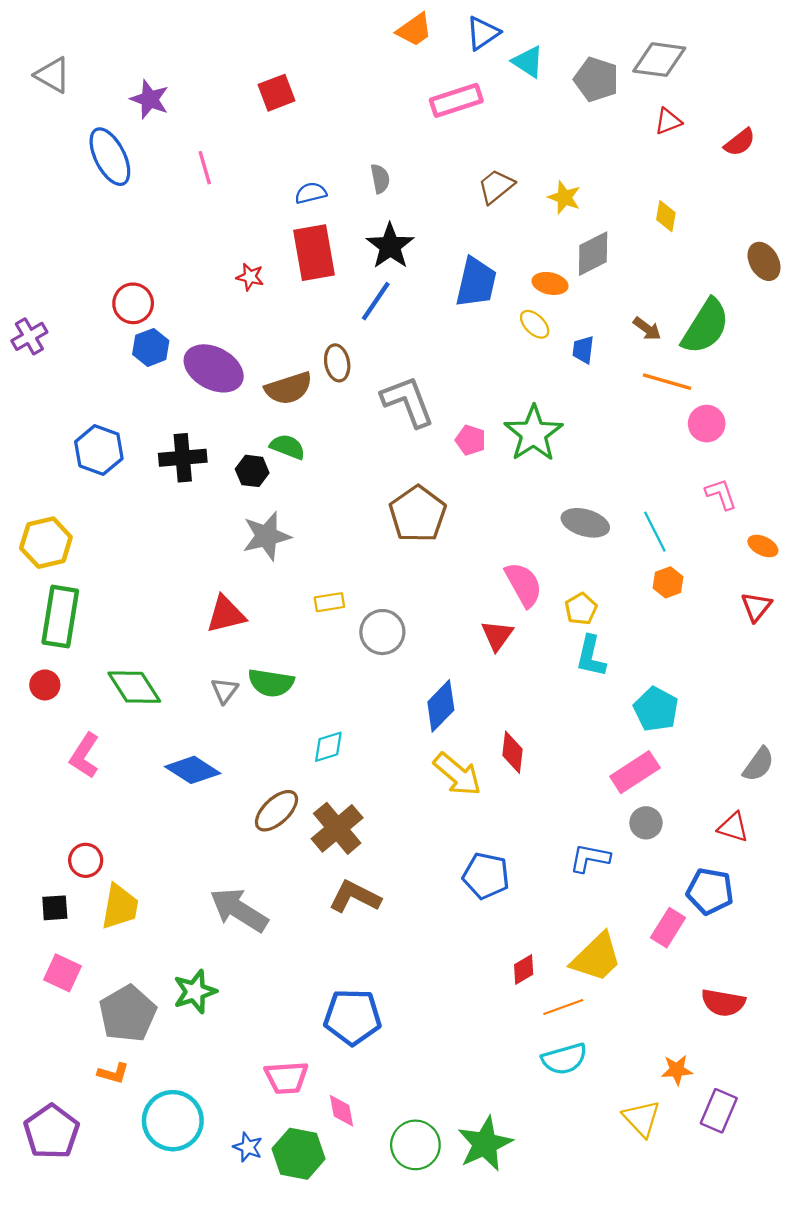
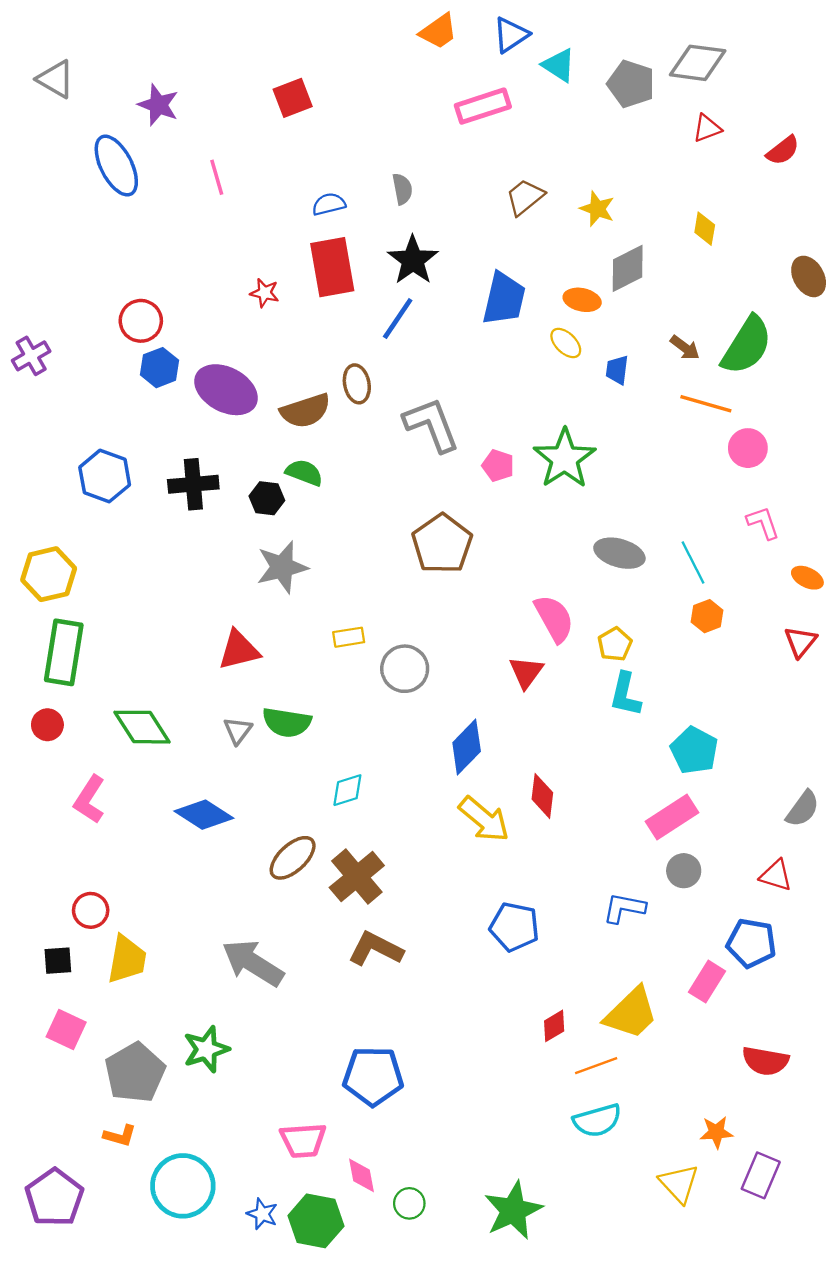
green circle: (415, 1145) -> (409, 1203), moved, size x0.6

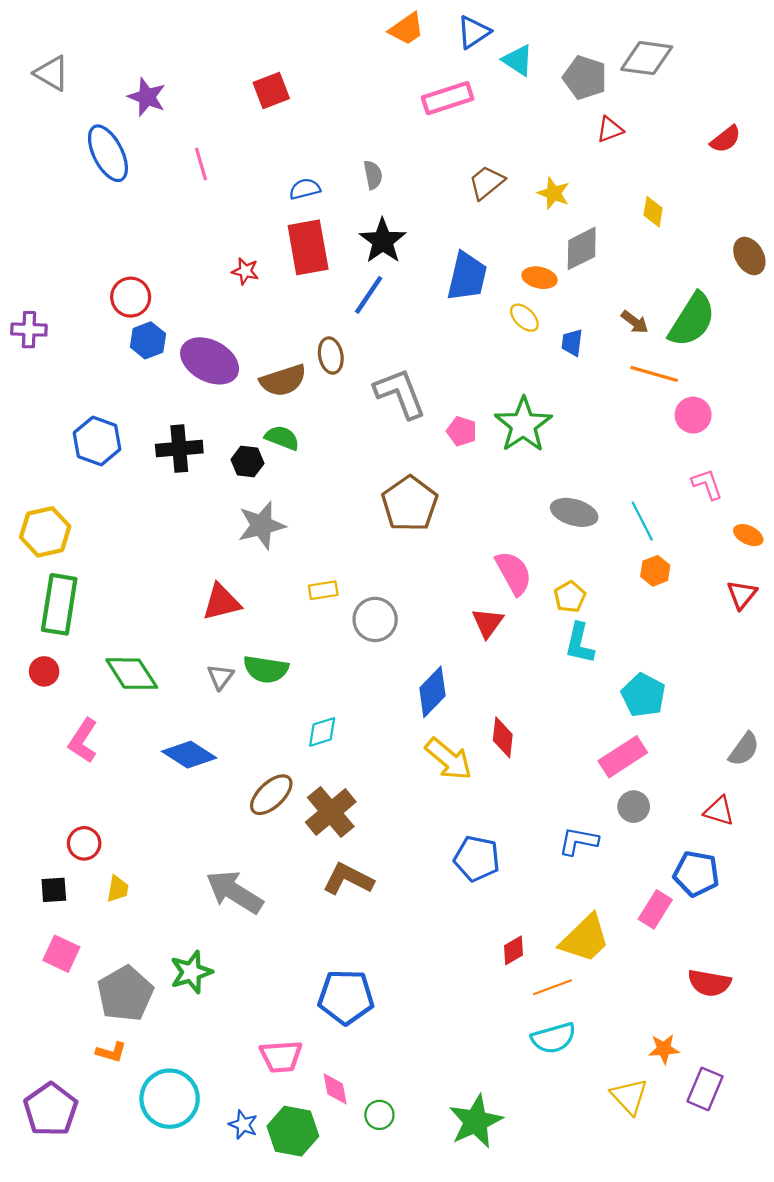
red triangle: (707, 128) -> (610, 129), moved
purple cross: (31, 356) -> (29, 330), turned 32
yellow trapezoid: (127, 959) -> (118, 889), size x0.6

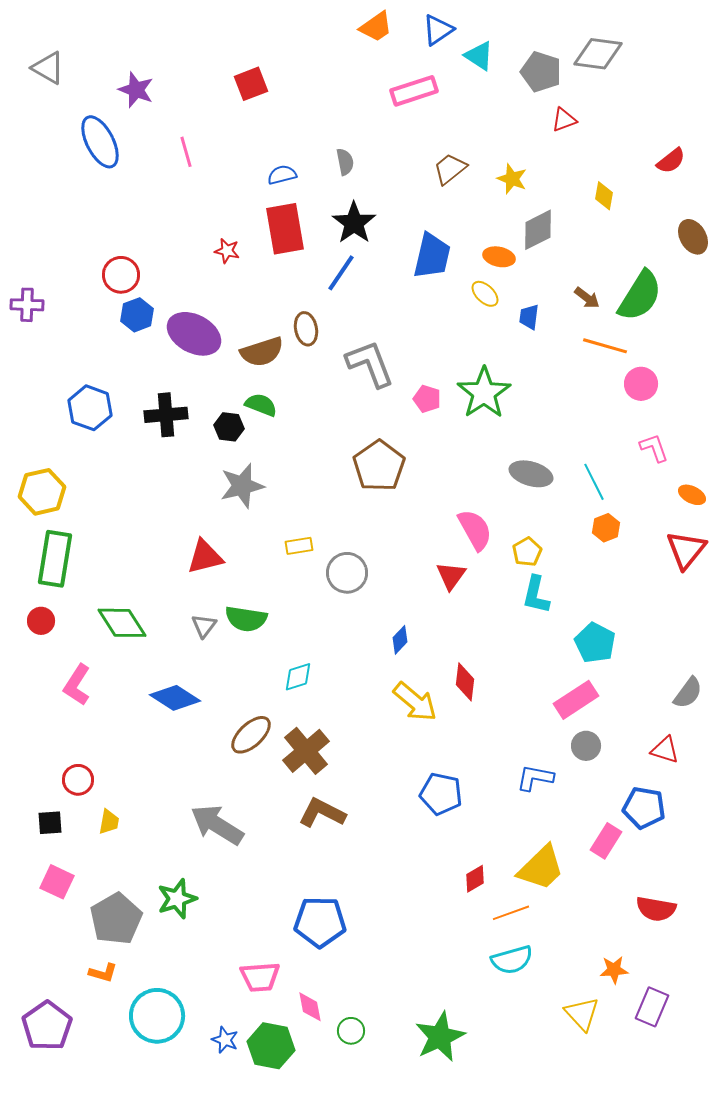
red semicircle: (726, 139) -> (671, 161), moved
red triangle: (742, 595) -> (686, 550), size x1.4
blue diamond: (432, 692) -> (400, 640), size x0.6

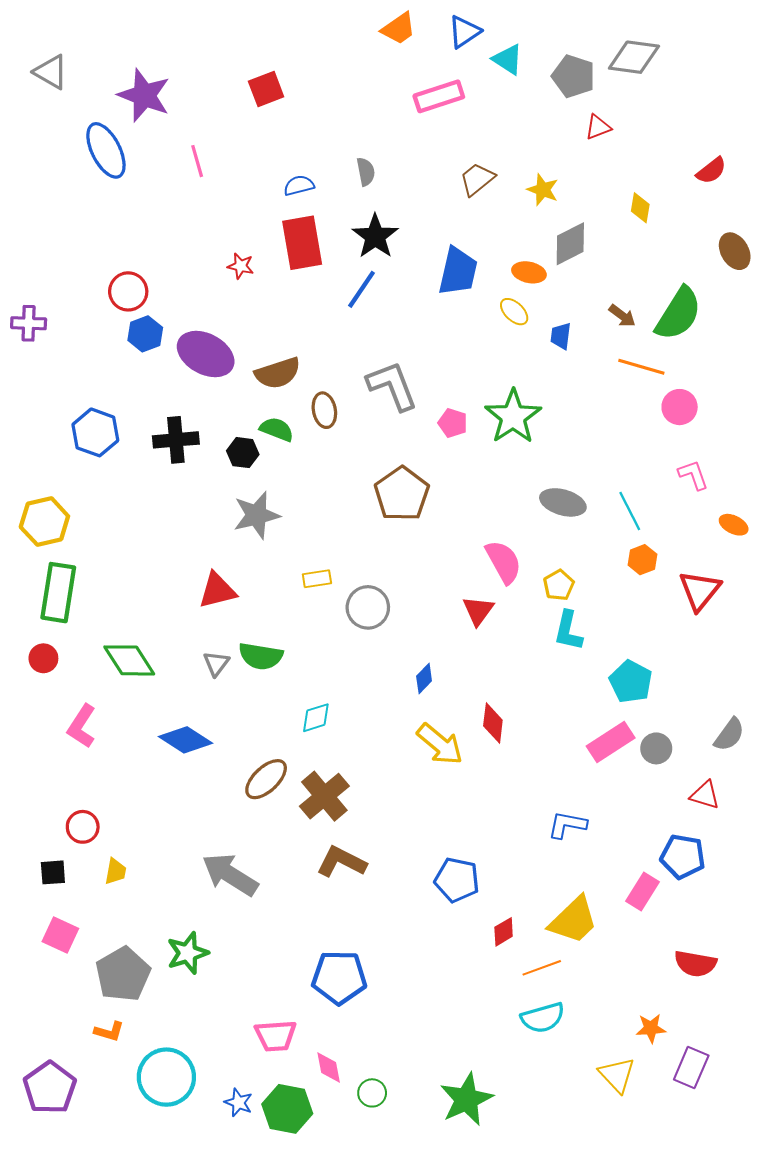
purple star: (136, 90) -> (144, 95), size x1.4
brown ellipse: (306, 329) -> (324, 410), moved
red triangle: (686, 550) -> (700, 590), moved
gray circle: (586, 746) -> (656, 748), moved
blue pentagon: (441, 794) -> (457, 880), moved

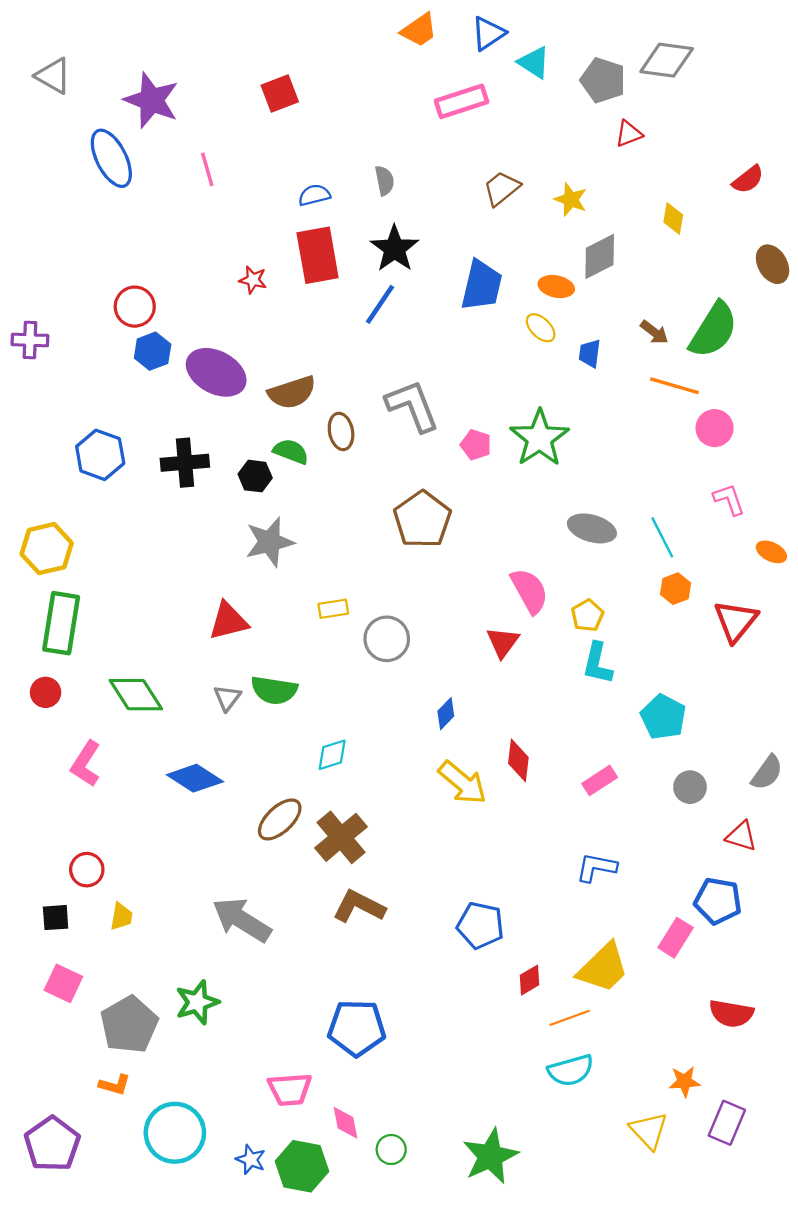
pink rectangle: (611, 742) -> (600, 780), moved, size x0.7

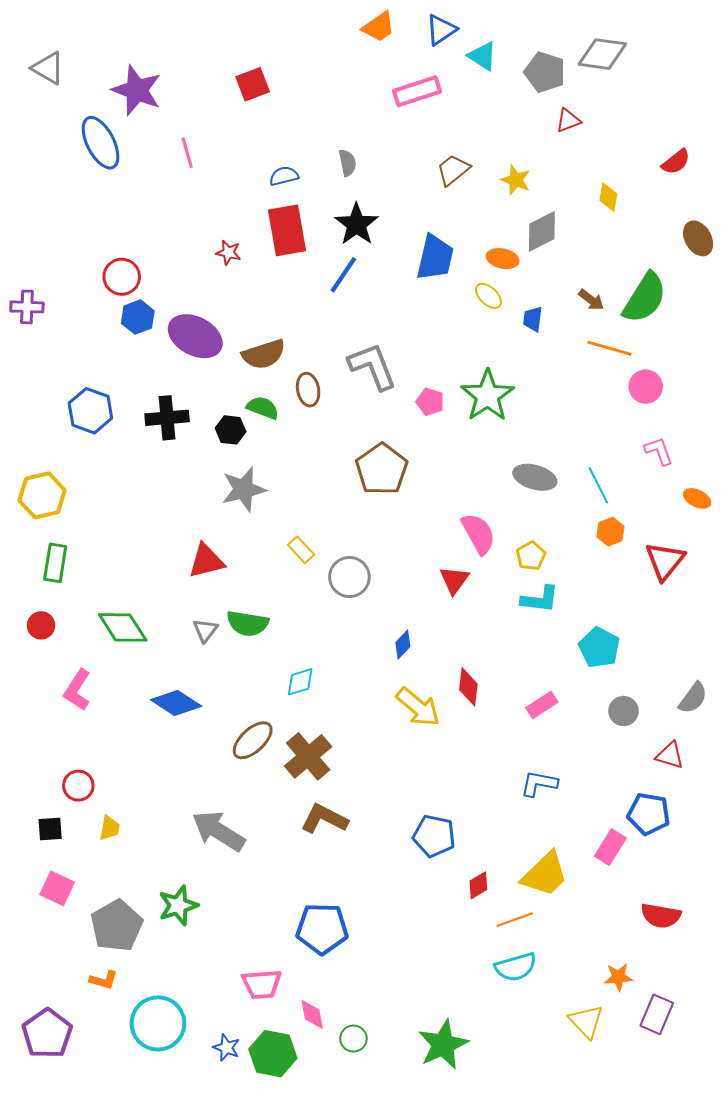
yellow rectangle: (333, 609) -> (301, 550), turned 56
green rectangle: (61, 623) -> (55, 563), size x0.7
cyan L-shape: (597, 663) -> (540, 599), turned -96

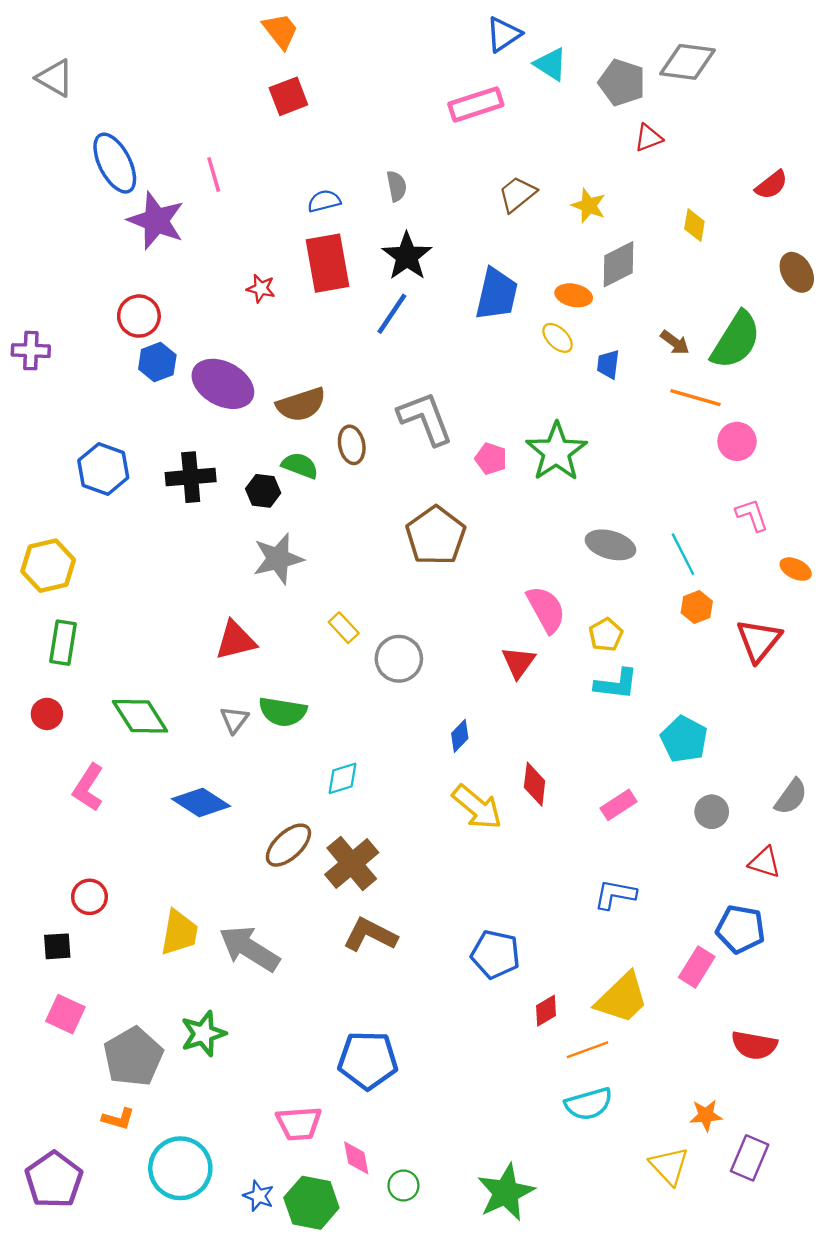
orange trapezoid: (379, 27) -> (280, 31), moved, turned -93
purple star: (137, 90) -> (156, 221), moved
yellow trapezoid: (110, 828) -> (179, 932), moved, size x1.6

